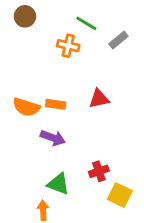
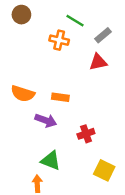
red triangle: (99, 99) -> (98, 62), moved
orange rectangle: (56, 104) -> (60, 97), moved
red cross: (99, 171) -> (86, 134), moved

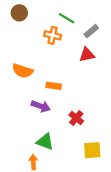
orange semicircle: (23, 94) -> (23, 71), moved
red cross: (86, 134) -> (76, 118), turned -32
yellow square: (104, 170) -> (92, 150), turned -30

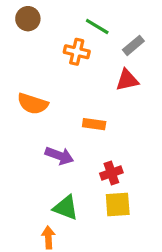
orange rectangle: (54, 86) -> (94, 124), moved
red cross: (76, 118) -> (111, 173), turned 32
yellow square: (92, 150) -> (118, 204), moved

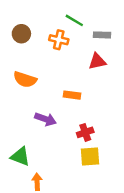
brown circle: (28, 19) -> (21, 34), moved
gray rectangle: (133, 45) -> (102, 35), turned 42
green triangle: (66, 208) -> (20, 156), moved

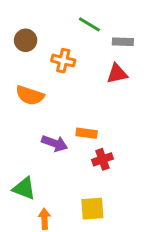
orange cross: (59, 40) -> (63, 61), moved
orange rectangle: (72, 95) -> (87, 133), moved
yellow square: (90, 156) -> (92, 209), moved

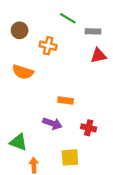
red triangle: (117, 74) -> (98, 56), moved
purple arrow: (55, 143) -> (52, 123), moved
red cross: (102, 159) -> (89, 128), moved, turned 32

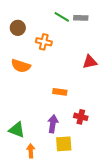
gray rectangle: (93, 31) -> (81, 18), moved
red triangle: (98, 56) -> (90, 62), moved
purple arrow: (52, 123) -> (53, 124), moved, turned -102

